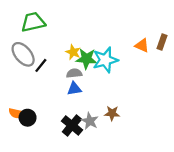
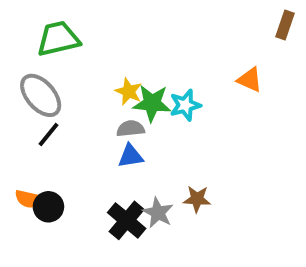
brown rectangle: (162, 42) -> (285, 25), moved
cyan star: (105, 60) -> (185, 105), size x0.7
black line: (41, 65) -> (48, 134), moved

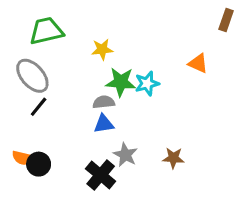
yellow star: (129, 91) -> (102, 49), moved, turned -30
brown star: (197, 199) -> (173, 158), moved
gray star: (158, 213) -> (125, 155), moved

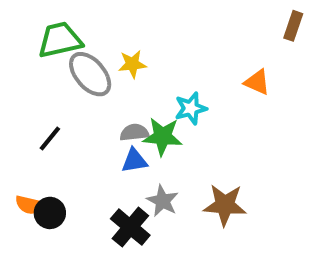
gray ellipse: (32, 76) -> (90, 74), moved
green star: (121, 82) -> (163, 136), moved
brown star: (173, 158) -> (225, 205), size x1.5

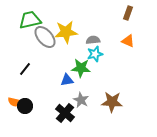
brown rectangle: (293, 26) -> (128, 13), moved
yellow star: (132, 64) -> (66, 32), size x1.6
gray semicircle: (134, 132) -> (93, 40), moved

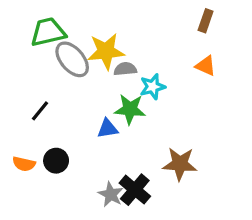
gray semicircle: (93, 40) -> (125, 69), moved
gray star: (81, 100) -> (111, 194), moved
black circle: (25, 106) -> (56, 161), moved
black cross: (65, 113) -> (135, 190), moved

